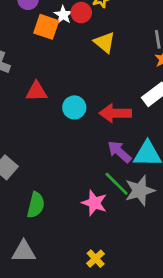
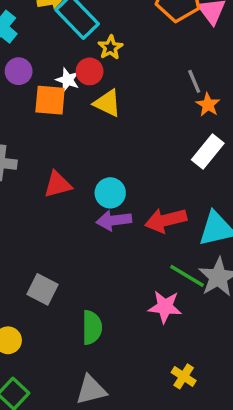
yellow triangle: (104, 42) -> (107, 103), moved
red arrow: (115, 113) -> (166, 220), moved
purple arrow: (119, 152) -> (114, 220), moved, turned -35

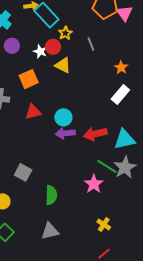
gray line: (194, 81) -> (91, 44), moved
orange square: (50, 100) -> (29, 79), moved, turned -30
pink star: (165, 307) -> (94, 184), turned 30

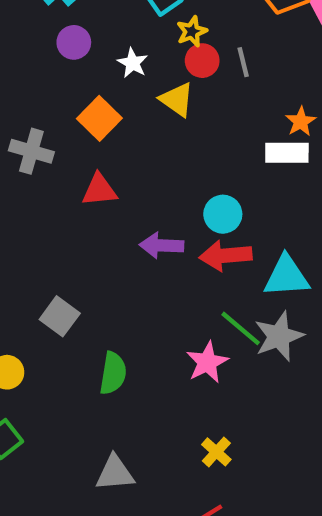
red circle: (53, 47) -> (202, 61), moved
orange square: (29, 79) -> (99, 118), turned -30
white rectangle: (120, 95) -> (287, 153), moved, turned 42
cyan circle: (63, 117) -> (223, 214), moved
gray triangle: (50, 231) -> (115, 473), moved

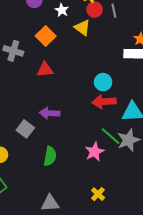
purple arrow: (161, 245) -> (50, 113), moved

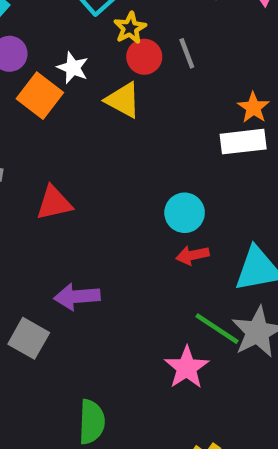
orange square: (46, 36) -> (40, 96), moved
red arrow: (104, 102) -> (192, 255), size x0.6
green semicircle: (50, 156) -> (92, 422), moved

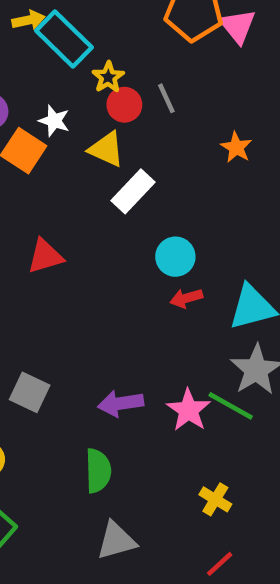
white rectangle: (243, 142) -> (133, 191), moved, turned -36
purple arrow: (77, 297) -> (121, 403), moved
green line: (217, 329) -> (231, 406), moved

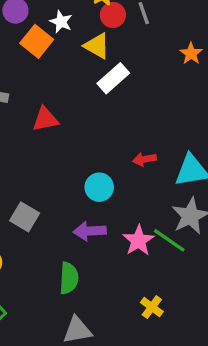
cyan circle: (175, 257) -> (99, 187), moved

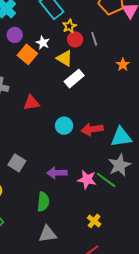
red arrow: (145, 159) -> (92, 129), size x1.5
cyan circle: (99, 187) -> (64, 126), moved
pink star: (138, 241) -> (87, 180), turned -30

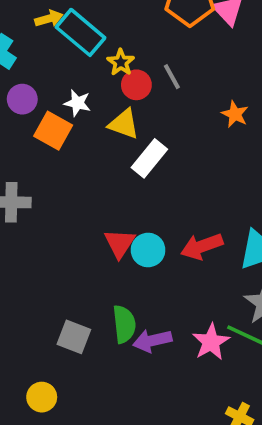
red triangle: (31, 103) -> (120, 243), moved, turned -36
pink star: (87, 180) -> (211, 342), turned -30
green semicircle: (43, 202) -> (124, 324), moved

